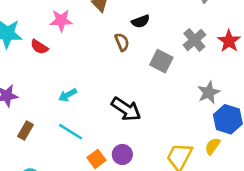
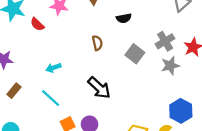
brown semicircle: (122, 42) -> (97, 43), moved
gray star: (209, 92) -> (170, 66), moved

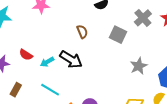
red semicircle: (37, 24) -> (26, 55), moved
gray star: (170, 66) -> (139, 66), moved
black arrow: (99, 88) -> (71, 59), moved

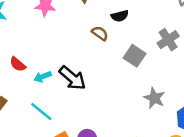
brown semicircle: (82, 32) -> (100, 33), moved, turned -40
gray star: (139, 66) -> (154, 98), turned -30

